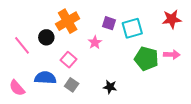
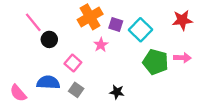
orange cross: (68, 21) -> (90, 17), moved
cyan square: (132, 28) -> (141, 30), turned -30
pink line: (22, 45) -> (33, 22), moved

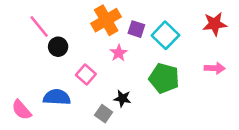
green pentagon: (156, 62) -> (164, 78), moved
gray square: (76, 90) -> (104, 114), moved
black star: (117, 92) -> (122, 98), moved

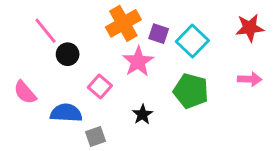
pink star: (119, 53) -> (138, 62), size x1.5
black star: (122, 98) -> (142, 114), turned 30
pink semicircle: (21, 110) -> (25, 92), moved
gray square: (104, 114) -> (95, 136), moved, turned 36

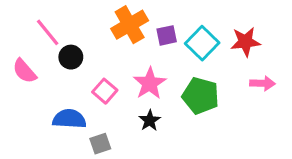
red star: (250, 28) -> (245, 42), moved
purple square: (159, 34) -> (167, 35), turned -30
pink star: (138, 62) -> (150, 83), moved
pink semicircle: (25, 92) -> (24, 71), moved

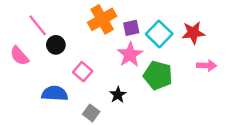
pink star: (150, 83) -> (130, 55), moved
gray square: (100, 144) -> (91, 113), moved, turned -35

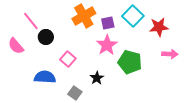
cyan square: (159, 34) -> (133, 16), moved

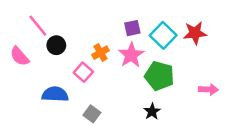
orange cross: (84, 16) -> (100, 53), moved, size x0.6
cyan square: (133, 16) -> (163, 35), moved
pink arrow: (170, 54) -> (208, 89), moved
black star: (97, 78) -> (152, 111), moved

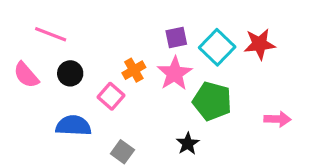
pink line: (38, 26) -> (51, 34), turned -30
black circle: (56, 45) -> (70, 73), moved
black star: (152, 111) -> (188, 144), moved

